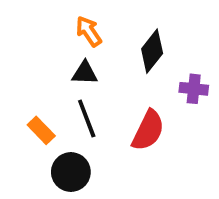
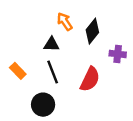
orange arrow: (89, 31) -> (65, 22), moved
orange rectangle: (41, 130) -> (18, 71), moved

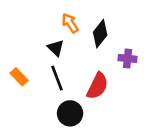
black triangle: (51, 44) -> (56, 48), turned 42
black circle: (43, 105) -> (70, 113), moved

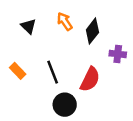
black triangle: (56, 48) -> (29, 26), moved

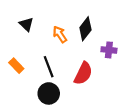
orange arrow: (65, 21) -> (60, 34), moved
black circle: (65, 105) -> (49, 93), moved

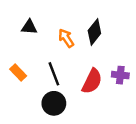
black triangle: (26, 24) -> (29, 27), turned -40
purple cross: (109, 50) -> (120, 75), moved

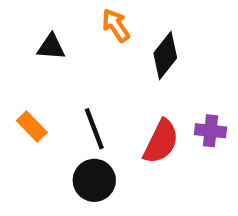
orange arrow: (66, 38) -> (116, 25), moved

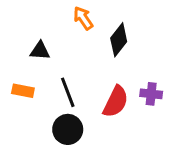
black triangle: (51, 47) -> (40, 51), moved
orange rectangle: (32, 127) -> (23, 91), turned -35

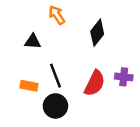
orange arrow: (83, 18) -> (57, 15), moved
orange rectangle: (23, 91) -> (29, 86), moved

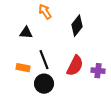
purple cross: (124, 77) -> (98, 71), moved

